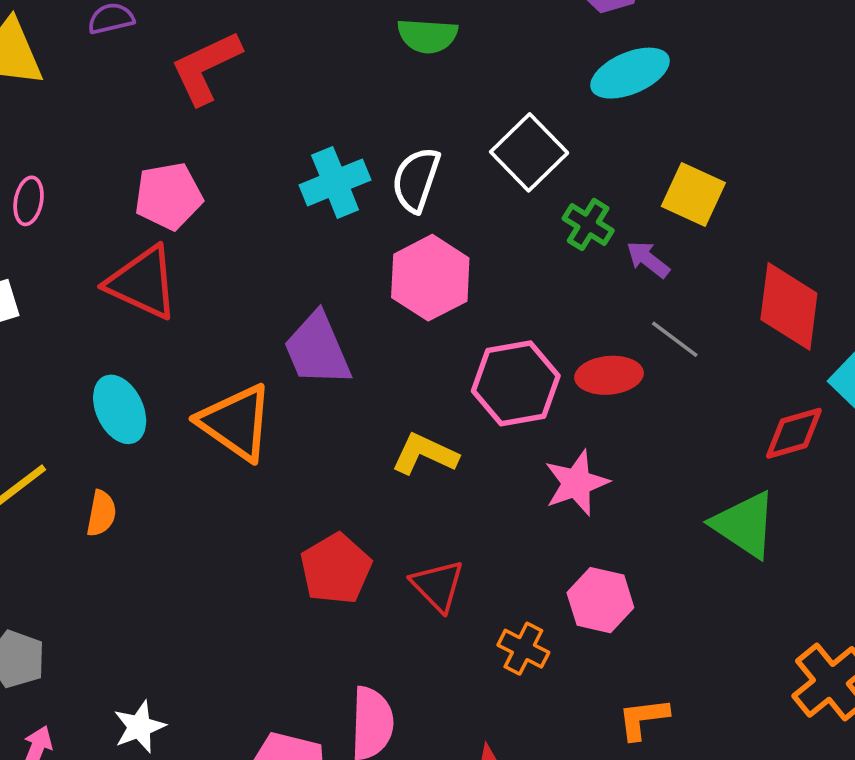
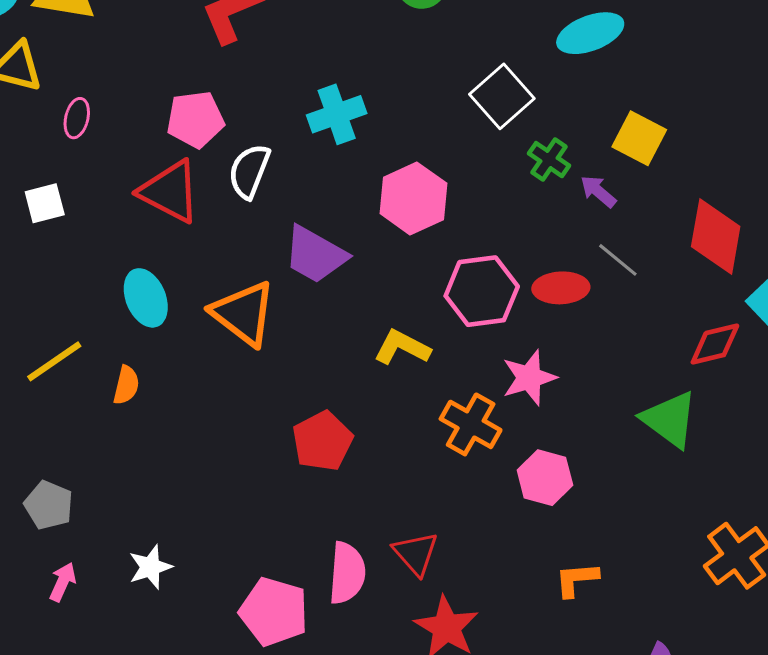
white semicircle: (416, 180) -> (249, 171), moved
purple trapezoid: (317, 349) -> (315, 255), turned -40
red triangle: (438, 586) -> (416, 553), moved
orange cross: (523, 649) -> (471, 424), moved, size x1.4

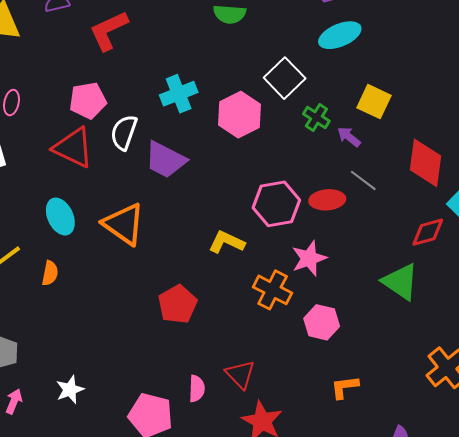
pink hexagon: (413, 198) -> (240, 115), moved
purple trapezoid: (315, 255) -> (165, 160), moved
pink semicircle: (347, 573) -> (197, 389), size x0.7

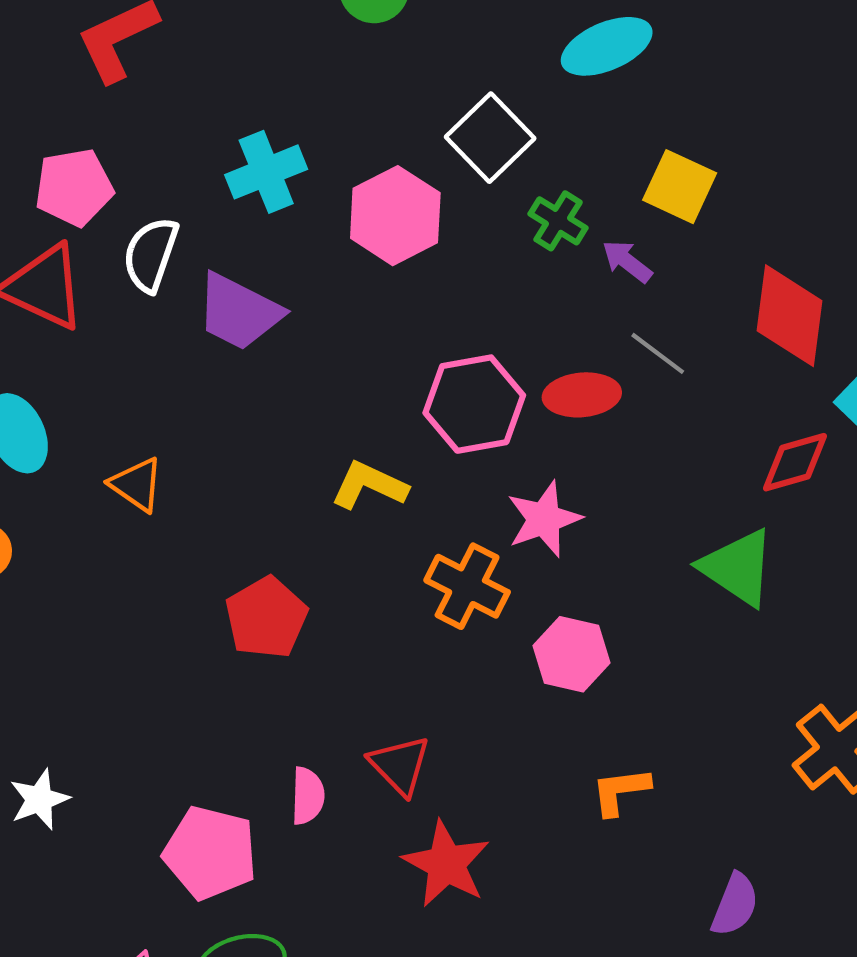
orange triangle: (124, 224) -> (137, 484), moved, size x0.6

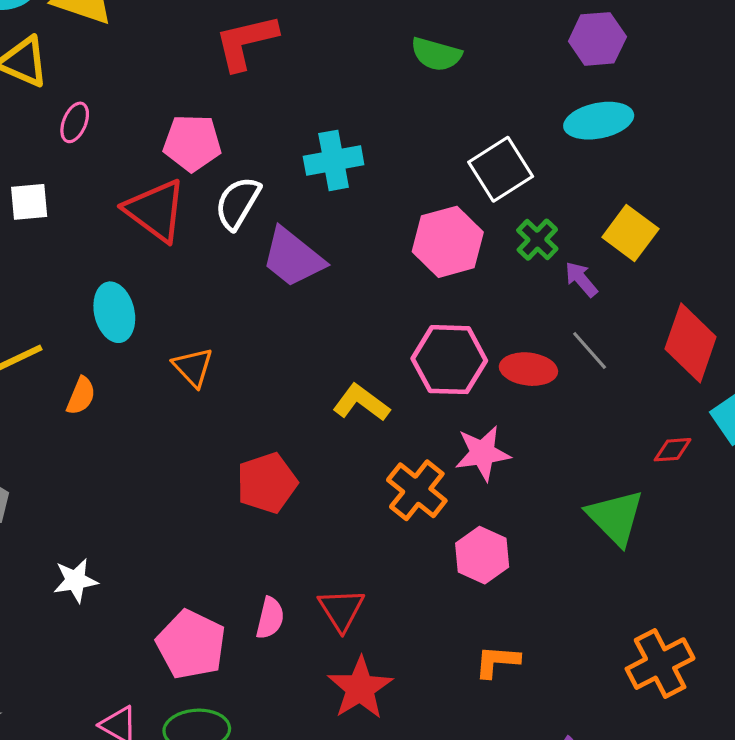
pink hexagon: (395, 216) -> (448, 242), moved
red diamond: (795, 462) -> (673, 450), size x0.7

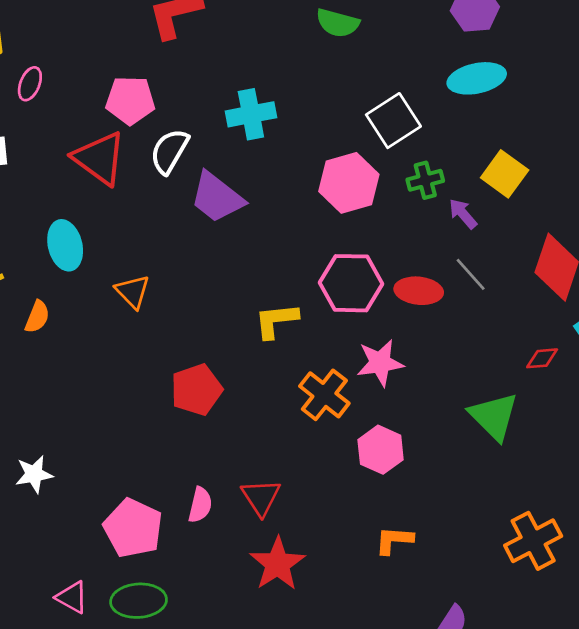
green cross: (537, 240) -> (425, 180), turned 32
yellow L-shape: (361, 403) -> (276, 321), turned -42

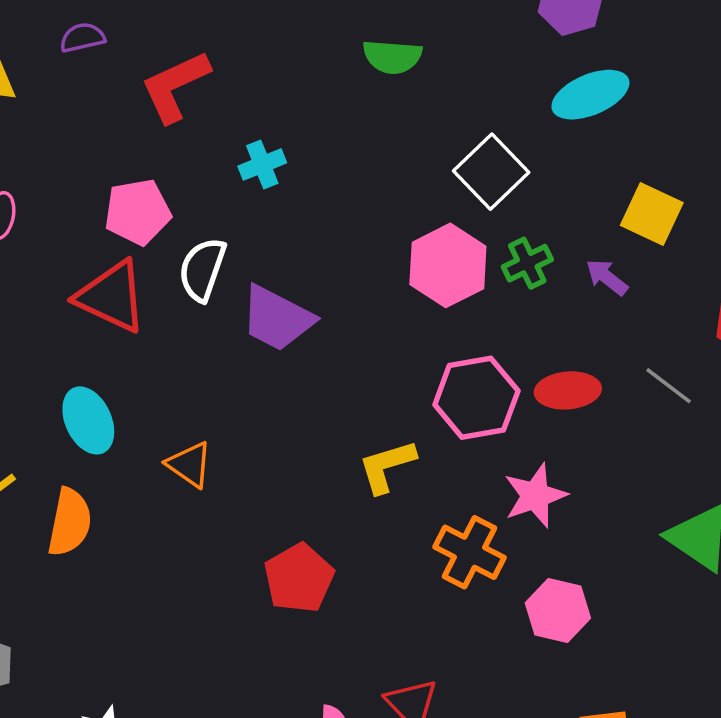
cyan cross: (251, 114) -> (262, 165), moved, size x0.7
green cross: (425, 180) -> (527, 263), moved
gray line: (471, 274) -> (669, 386), moved
orange semicircle: (37, 317) -> (70, 522), size x1.5

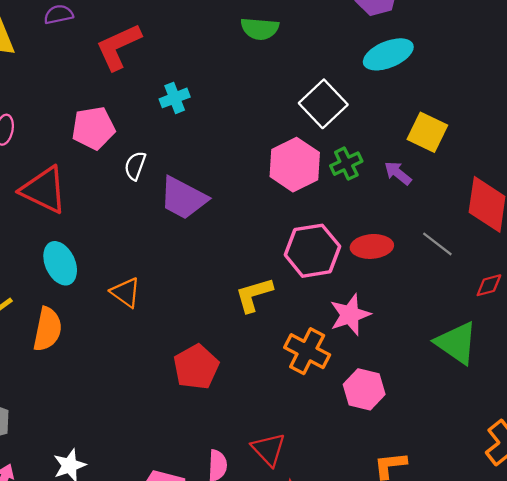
white semicircle: (202, 269) -> (135, 166), size x0.7
red triangle: (112, 296) -> (44, 190), moved

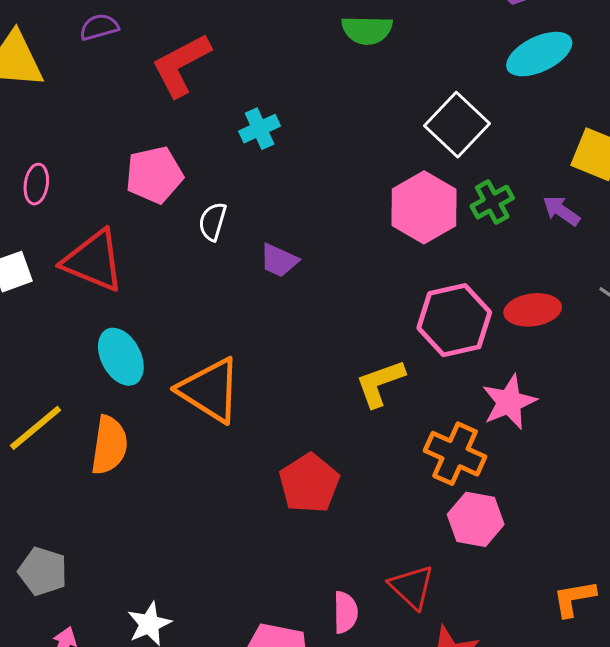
purple trapezoid: (183, 198) -> (279, 260), size x0.6
orange triangle: (126, 292) -> (210, 390), size x1.6
pink hexagon: (364, 389) -> (476, 519), moved

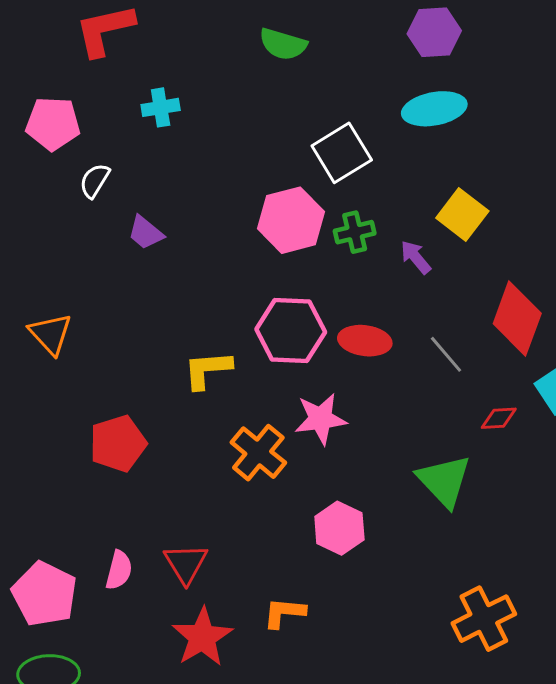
orange triangle: (210, 390) -> (50, 334), size x0.7
pink hexagon: (476, 519) -> (339, 528), moved
orange L-shape: (574, 598) -> (284, 613), moved

